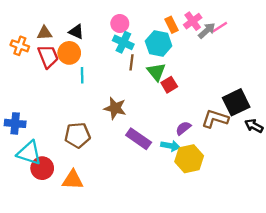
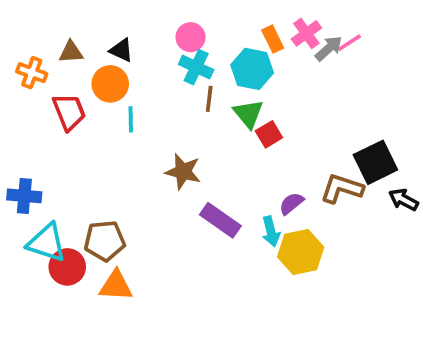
red trapezoid: (48, 56) -> (69, 112), moved
brown pentagon: (77, 135) -> (105, 241), moved
cyan arrow: (170, 146) -> (271, 231), turned 66

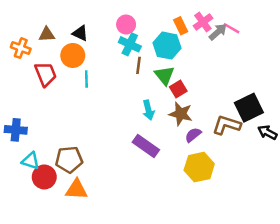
pink line: (349, 43) -> (231, 28), turned 63
brown star: (183, 172) -> (181, 114), moved
cyan arrow: (271, 231) -> (148, 110), moved
cyan triangle: (47, 243) -> (31, 161), size x0.7

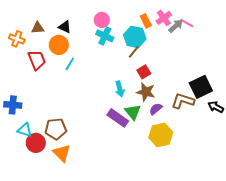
brown line: (138, 65) -> (134, 52), moved, turned 32
green triangle: (165, 75) -> (133, 112), moved
cyan line: (86, 79) -> (70, 64), turned 32
orange triangle: (76, 189) -> (62, 153), turned 42

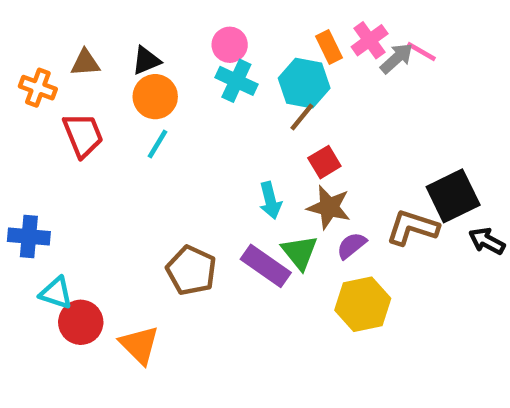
black triangle: (65, 27) -> (146, 61), turned -48
orange circle: (59, 45) -> (155, 97), moved
brown pentagon: (56, 129) -> (191, 270), moved, turned 30

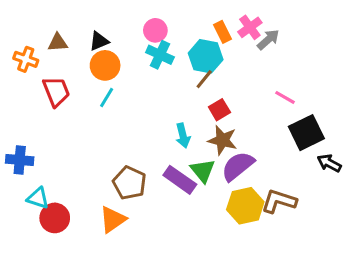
pink line: (421, 52) -> (285, 97), moved
brown L-shape: (412, 228) -> (279, 201), moved
purple semicircle: (351, 246) -> (238, 166), size x1.6
orange triangle: (139, 345) -> (113, 219), moved, turned 40

